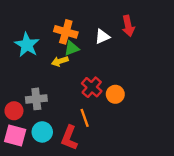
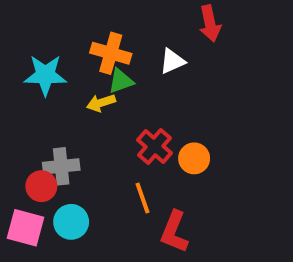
red arrow: (128, 26) -> (210, 23), moved
cyan star: (27, 45) -> (45, 75), turned -30
red circle: (14, 111) -> (41, 186), moved
red L-shape: (69, 138) -> (174, 232), moved

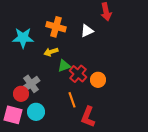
green triangle: (121, 81) -> (64, 66), moved
gray cross: (61, 166) -> (31, 84), turned -30

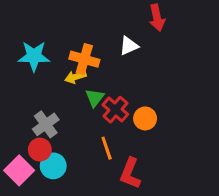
orange cross: (56, 27) -> (84, 59), moved
green triangle: (64, 66) -> (95, 98), turned -32
red circle: (21, 94) -> (40, 150), moved
pink square: (13, 115) -> (19, 170), turned 30

